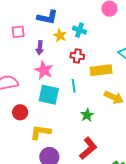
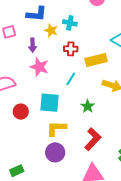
cyan line: (74, 86) -> (71, 79), turned 48
cyan square: (49, 95) -> (49, 103), moved
yellow L-shape: (40, 132) -> (56, 128), moved

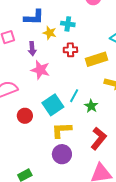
cyan line: (71, 79) -> (74, 96), moved
cyan square: (49, 103) -> (53, 105), turned -35

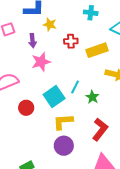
cyan cross: (68, 24) -> (91, 13), moved
pink star: (40, 70) -> (41, 62), turned -30

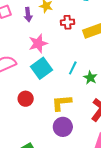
purple arrow: (32, 41) -> (28, 15), moved
cyan square: (54, 96) -> (42, 68), moved
red circle: (26, 108) -> (26, 99), moved

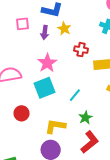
pink star: (38, 43) -> (47, 63), turned -30
green star: (90, 78) -> (85, 117), moved

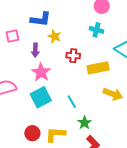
purple arrow: (45, 32) -> (35, 50), moved
cyan line: (75, 95) -> (72, 102), turned -64
red circle: (22, 113) -> (32, 133), moved

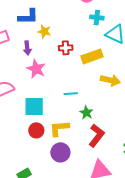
cyan cross: (96, 30) -> (97, 17), moved
cyan square: (41, 97) -> (34, 107), moved, turned 35
cyan line: (72, 102) -> (71, 94), turned -56

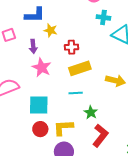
yellow rectangle: (92, 56) -> (80, 68), moved

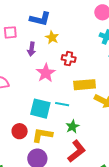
pink star: (42, 68) -> (46, 73), moved
yellow rectangle: (80, 68) -> (85, 85), moved
cyan square: (39, 105) -> (40, 109), moved

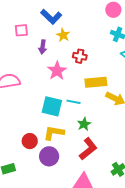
blue L-shape: (40, 19) -> (51, 17), turned 30
red circle: (20, 131) -> (30, 141), moved

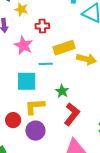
cyan line: (74, 102) -> (46, 64), moved

